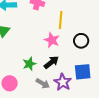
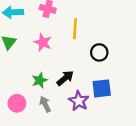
pink star: (52, 40) -> (43, 42), moved
gray arrow: (43, 83) -> (45, 104), moved, turned -144

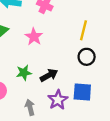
yellow line: (75, 29) -> (83, 30), moved
gray arrow: (45, 104) -> (30, 107), moved

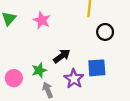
black circle: (87, 57) -> (105, 32), moved
green star: (24, 73) -> (39, 70), moved

